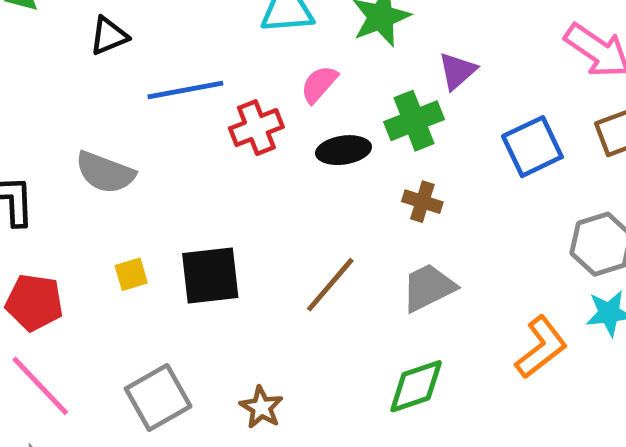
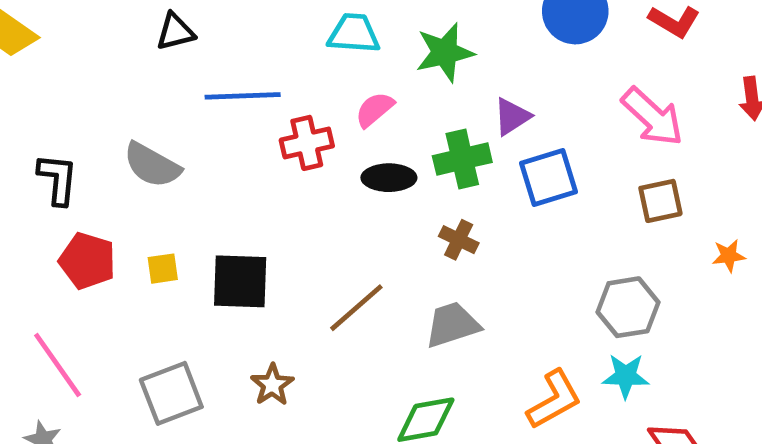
blue square: (532, 147) -> (549, 177), moved
red pentagon: (34, 302) -> (87, 261), moved
brown star: (261, 407) -> (272, 385), moved

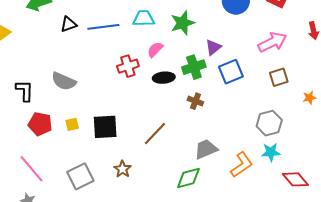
blue line: (243, 96) -> (103, 27), moved
pink arrow: (652, 117) -> (272, 42), turned -64
gray trapezoid: (452, 325) -> (206, 149), moved

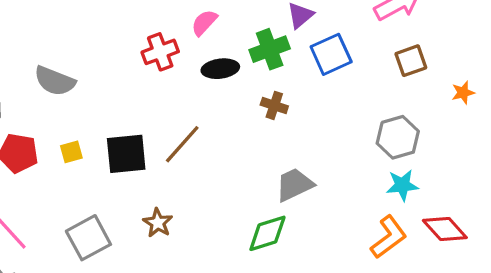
brown line: (155, 134) -> (182, 144), moved
orange L-shape: (242, 165) -> (389, 237), moved

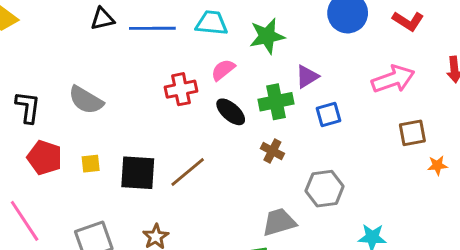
blue square: (331, 54) -> (328, 114), size x0.7
brown square: (411, 61) -> (412, 133), moved
black ellipse: (220, 69) -> (231, 112), turned 40
gray hexagon: (398, 137) -> (325, 189), moved

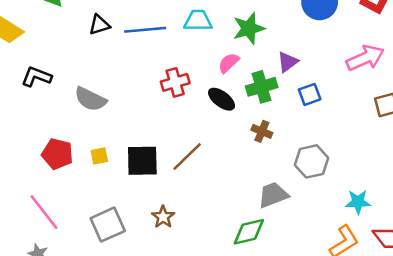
pink semicircle: (223, 70) -> (229, 63), moved
black L-shape: (28, 107) -> (36, 77), moved, turned -72

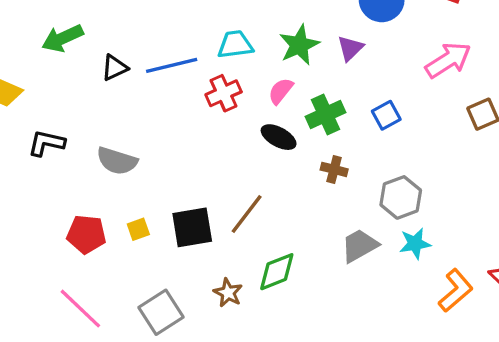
purple triangle: (288, 62) -> (350, 48), moved
red cross: (175, 82) -> (224, 93), moved
cyan star: (358, 202) -> (415, 244), moved
green diamond: (249, 232) -> (277, 272), moved

